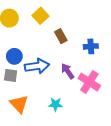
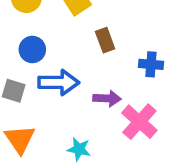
blue circle: (14, 56) -> (32, 49), moved
purple arrow: (68, 71) -> (107, 98), turned 119

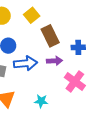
brown rectangle: (105, 40) -> (50, 36), size x1.5
purple arrow: (107, 98) -> (54, 61), moved

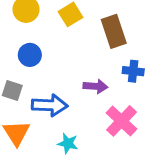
brown rectangle: (50, 36) -> (114, 31), moved
blue arrow: (26, 63) -> (50, 105), moved

